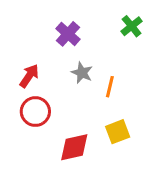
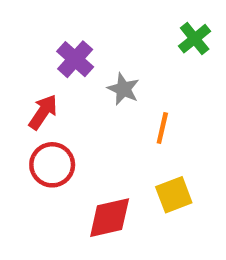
purple cross: (68, 34) -> (75, 59), moved
gray star: (82, 73) -> (123, 89), moved

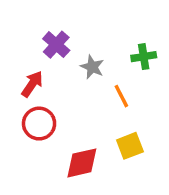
green cross: (195, 39) -> (144, 57), moved, turned 30
orange line: (162, 128) -> (121, 96), turned -40

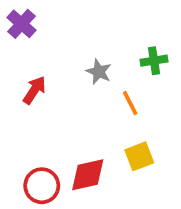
purple cross: (56, 45) -> (22, 24), moved
red circle: (39, 124) -> (42, 186), moved

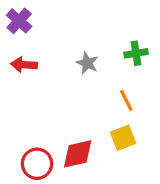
red arrow: (34, 90) -> (24, 65), moved, turned -120
orange line: (130, 103) -> (126, 100), moved

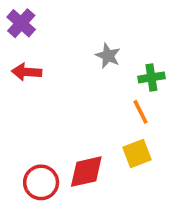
green cross: (136, 53) -> (151, 77), moved
gray star: (87, 63) -> (108, 56), moved

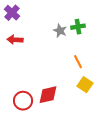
green cross: (151, 77) -> (78, 27), moved
yellow square: (137, 153) -> (85, 85), moved, turned -35

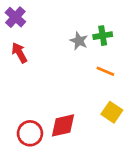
red arrow: (15, 40) -> (19, 53), turned 56
orange line: (78, 62) -> (105, 71), moved, turned -40

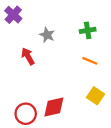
gray star: (79, 41) -> (47, 35), moved
red arrow: (19, 53) -> (28, 56), moved

